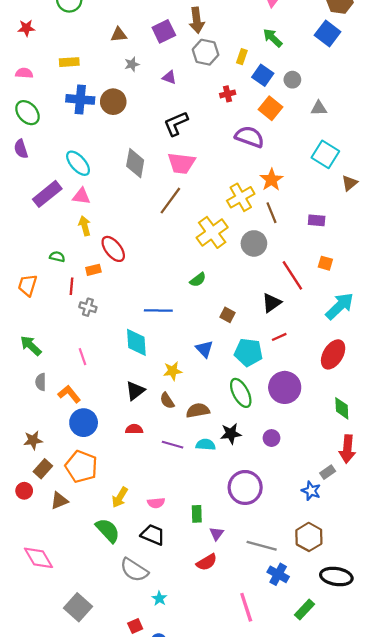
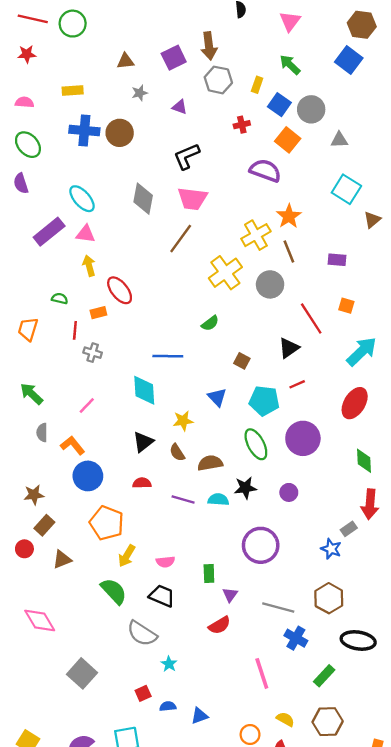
gray circle: (292, 80) -> (311, 109), size x1.5
pink line: (82, 357) -> (87, 405), turned 63
orange pentagon: (81, 467) -> (107, 523), moved

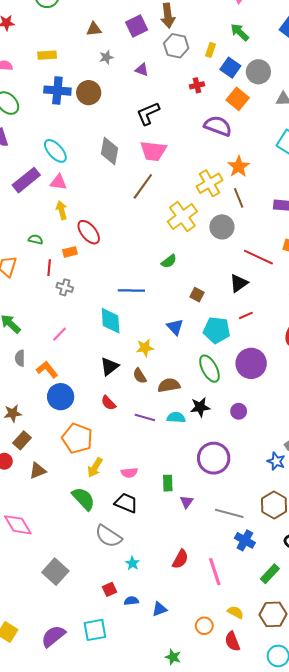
red line: (311, 319) -> (258, 257), turned -32
red semicircle: (142, 483) -> (108, 403), turned -133
red semicircle: (219, 625) -> (180, 559), moved, turned -30

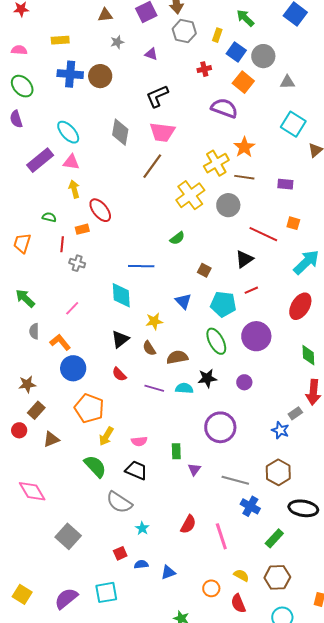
brown line: (239, 198) -> (244, 177), turned -60

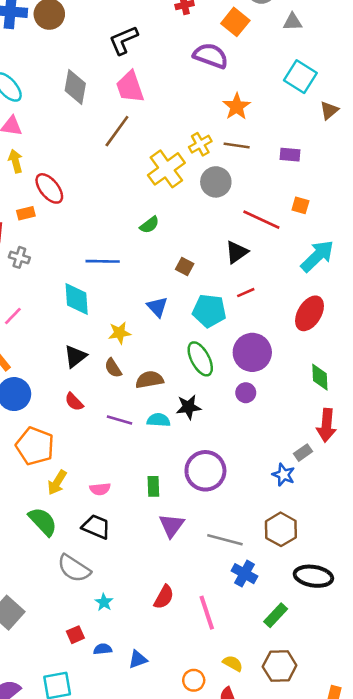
pink trapezoid: (162, 132) -> (130, 87), turned 64
yellow cross: (216, 163) -> (200, 144), moved, size x0.7
purple circle: (244, 382) -> (246, 393), moved
green rectangle: (176, 451) -> (153, 486), moved
purple triangle: (194, 469) -> (172, 525), size x1.5

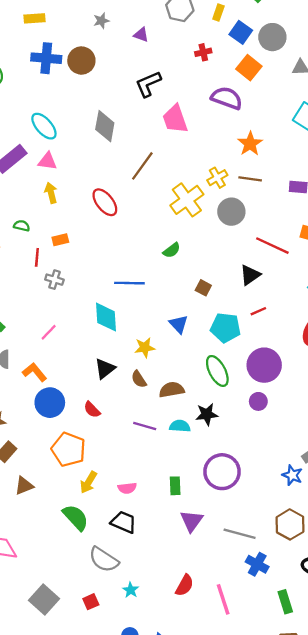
pink trapezoid: (130, 87) -> (175, 119), moved
red ellipse: (49, 188) -> (105, 202), moved
red semicircle: (74, 402) -> (92, 410), moved
green rectangle: (276, 615) -> (285, 602), turned -60
red square: (75, 635) -> (91, 602), moved

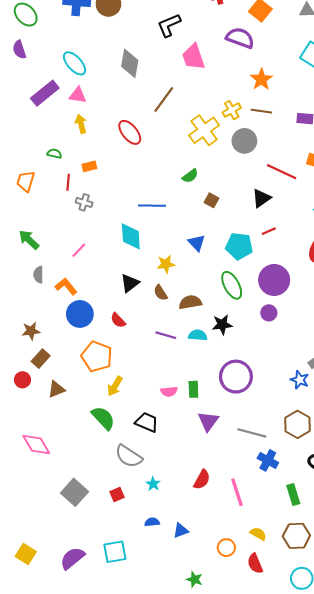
brown square: (203, 288) -> (211, 200), moved
pink semicircle: (127, 488) -> (169, 391), moved

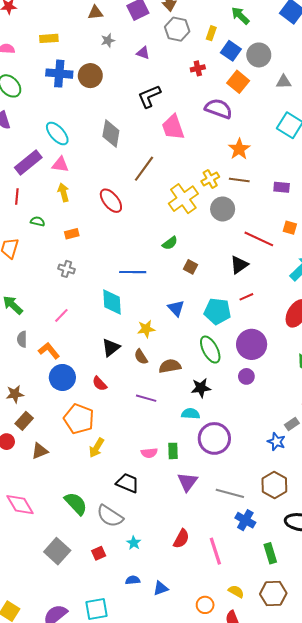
red line: (68, 182) -> (17, 197), moved
cyan semicircle: (198, 335) -> (191, 414), moved
green semicircle: (103, 418) -> (76, 504), moved

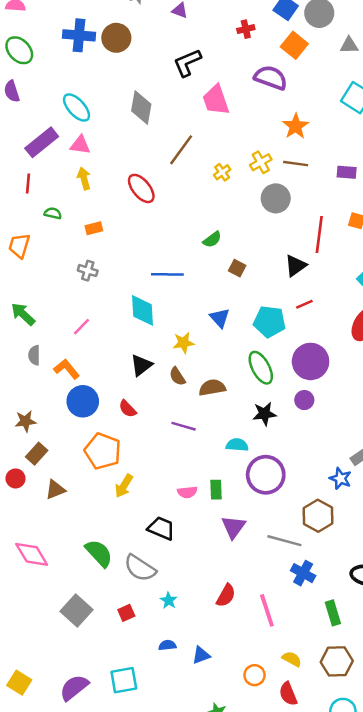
yellow cross: (183, 199) -> (222, 172), moved, size x0.5
red line: (259, 239) -> (319, 234), turned 72
black star: (201, 388) -> (264, 414), moved
brown hexagon: (274, 485) -> (318, 516), moved

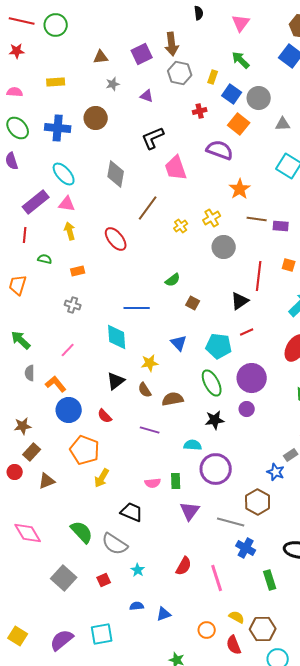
blue cross: (79, 35) -> (58, 128), moved
brown line: (296, 164) -> (257, 219), moved
brown hexagon: (337, 661) -> (263, 629), moved

